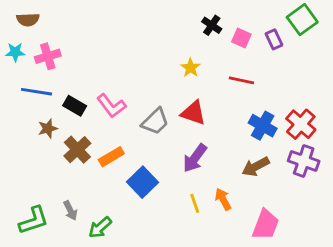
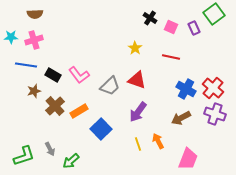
brown semicircle: (28, 20) -> (35, 14), moved

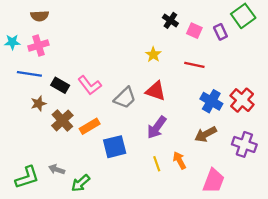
purple cross: (215, 114) -> (244, 144), moved
blue square: (101, 129) -> (115, 147), turned 30
gray arrow: (50, 149) -> (57, 169), turned 136

